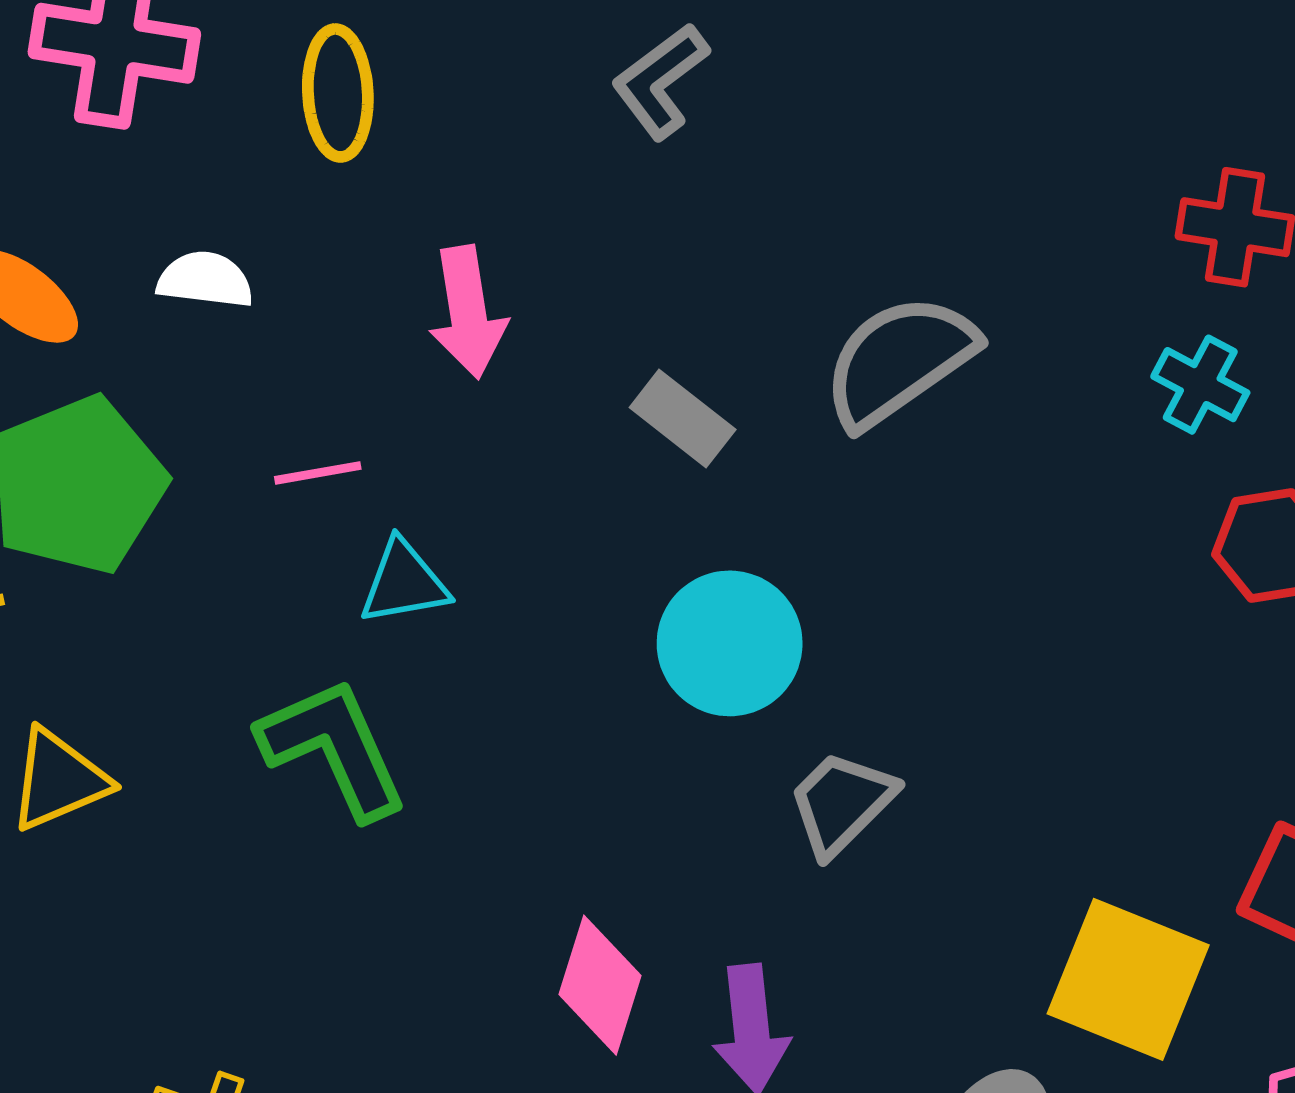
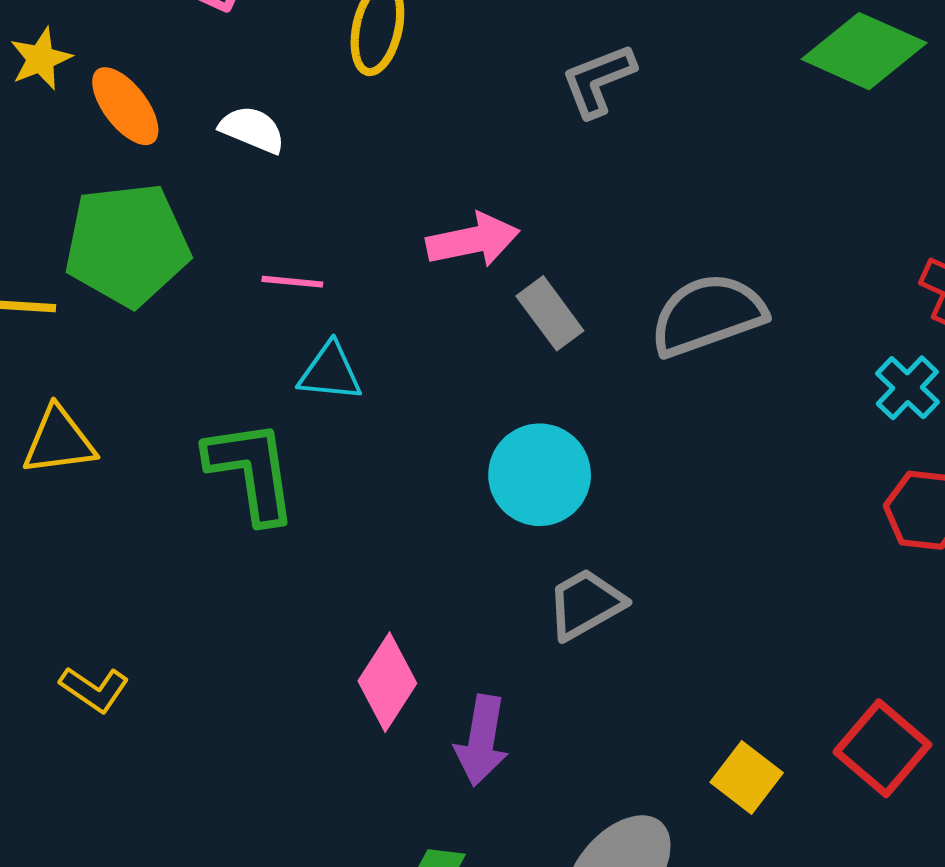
pink arrow: (468, 312) -> (473, 240), moved, turned -108
yellow square: (1128, 979) -> (747, 777), size x0.6

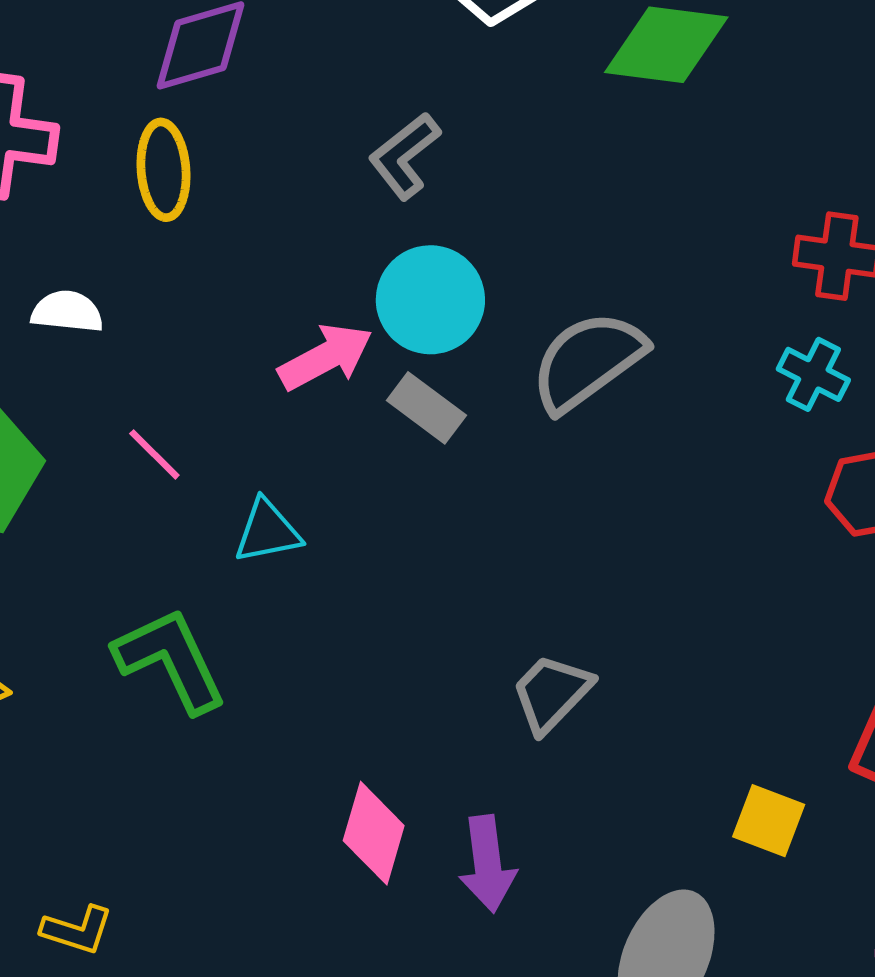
pink line: (292, 282) -> (154, 454), turned 56
cyan triangle: (330, 372) -> (267, 531), moved
cyan circle: (540, 475) -> (430, 300), moved

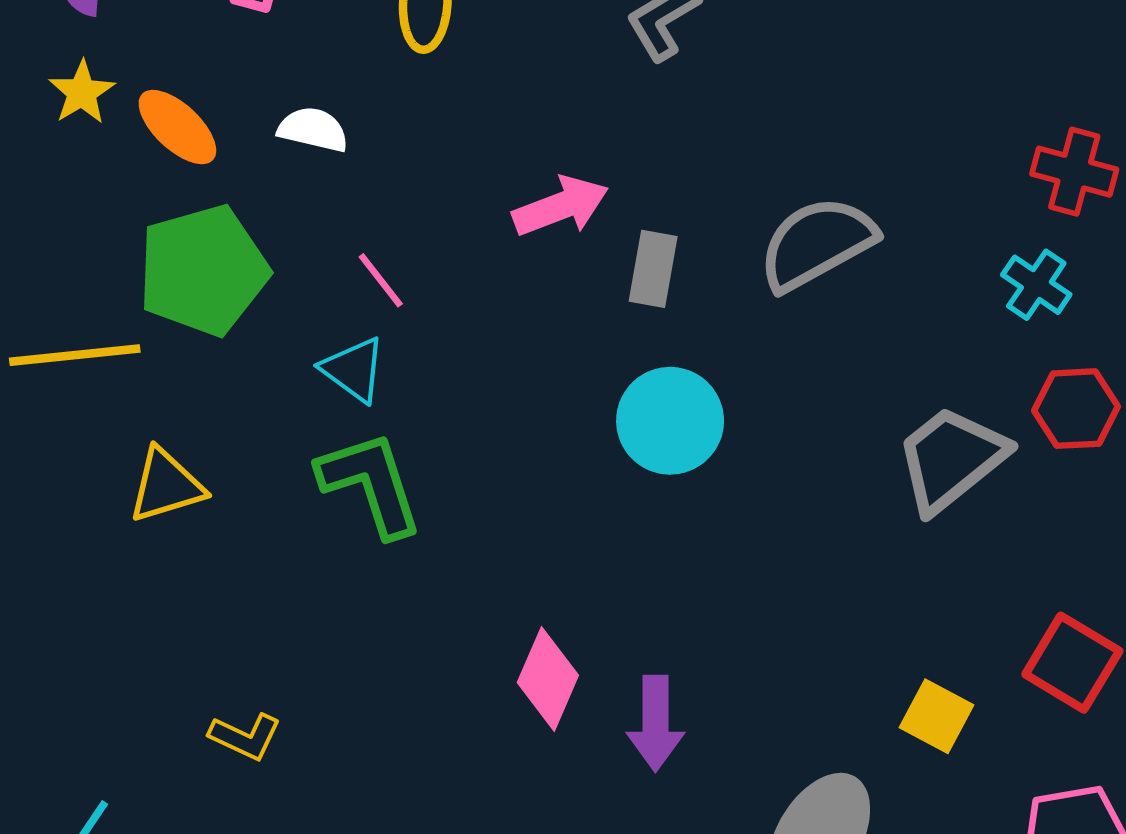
cyan circle: (430, 300) -> (670, 421), moved
gray rectangle: (426, 408) -> (653, 269), turned 56
cyan triangle: (267, 531) -> (354, 370), moved, turned 40
gray trapezoid: (552, 693) -> (951, 459), moved, size x1.4

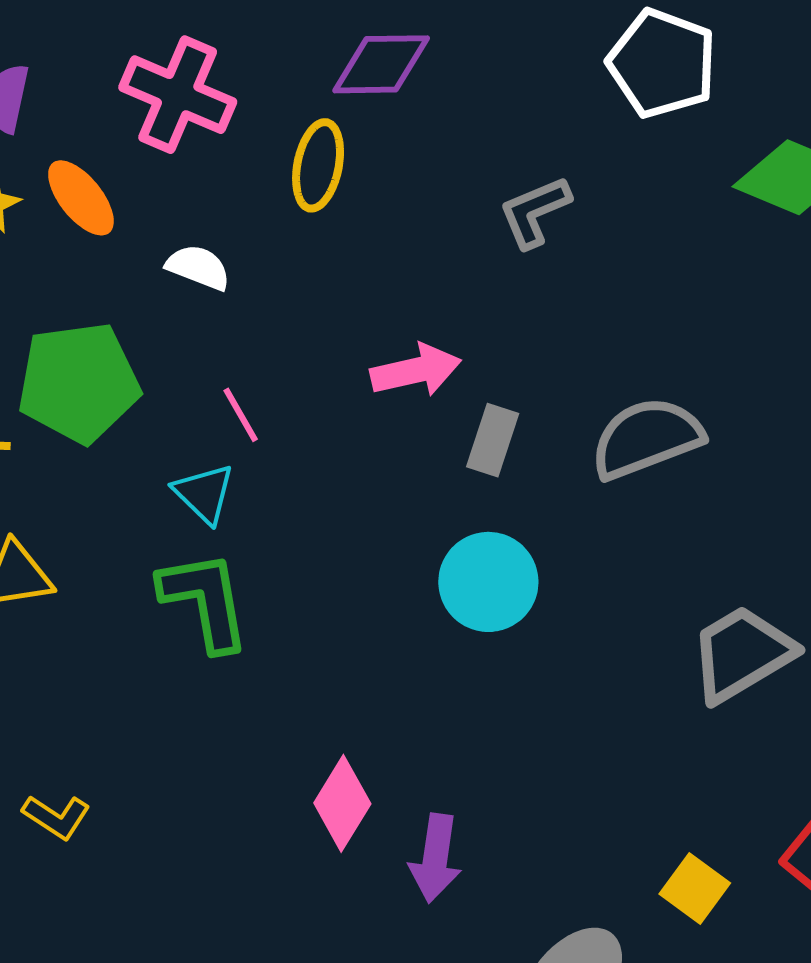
orange ellipse: (177, 127) -> (81, 198), moved

